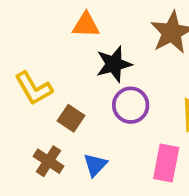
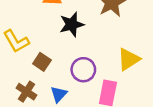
purple circle: (131, 105) -> (83, 70), moved

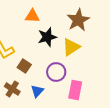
yellow triangle: (129, 59) -> (71, 47), moved

